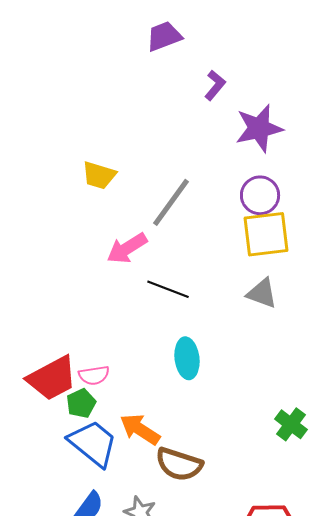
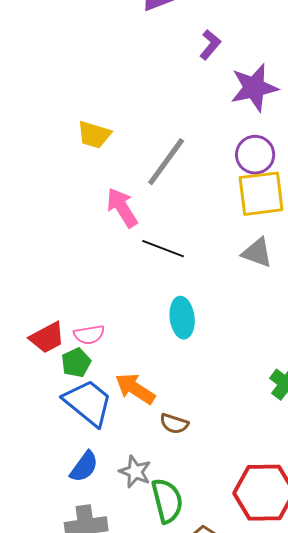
pink arrow: (127, 248) -> (122, 208), turned 90
red trapezoid: (52, 378) -> (47, 338), size x0.7
brown semicircle: (179, 464) -> (174, 424), size x0.6

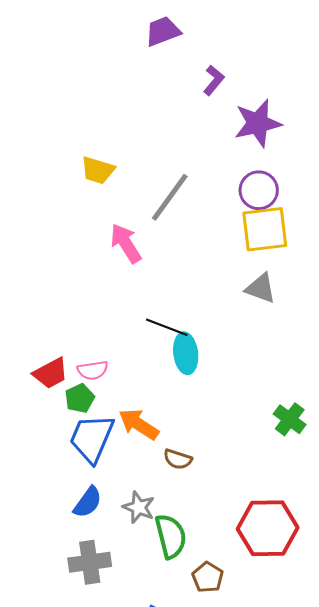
black line: (163, 249) -> (167, 327), moved
blue trapezoid: (88, 403) -> (92, 438), turned -106

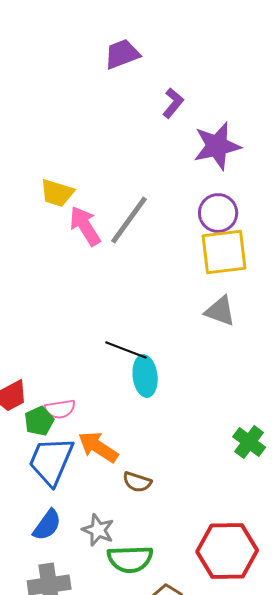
pink arrow: (126, 243) -> (85, 226), moved
pink semicircle: (93, 370) -> (60, 409), moved
green semicircle: (171, 536) -> (130, 559), turned 102

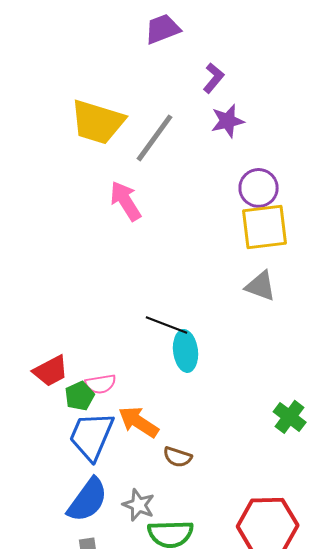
purple star: (217, 146) -> (228, 121), moved, size x0.7
yellow trapezoid: (57, 193) -> (98, 122), moved, size x1.6
gray line: (129, 220) -> (155, 138), moved
blue semicircle: (47, 525) -> (88, 500), size x1.4

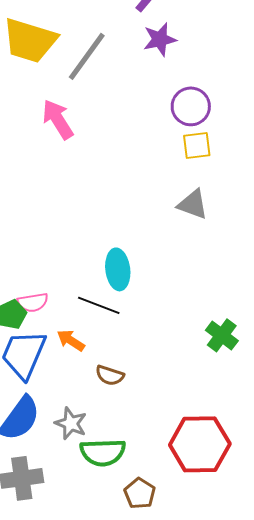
yellow square: (265, 227) -> (197, 145), size x0.6
black line: (167, 325) -> (99, 305), moved
orange arrow: (139, 422) -> (71, 340), size x0.7

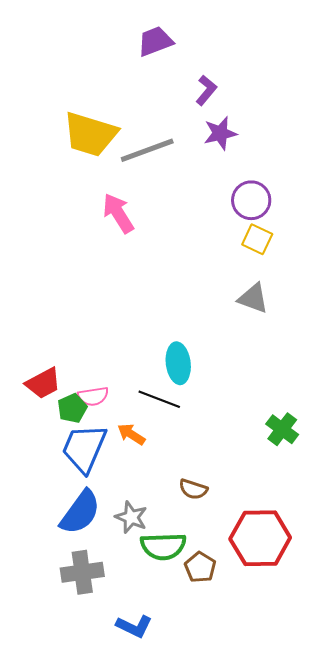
gray line: (87, 56) -> (147, 150), turned 34
yellow square: (197, 145) -> (257, 239), turned 32
brown semicircle: (110, 375) -> (193, 489), moved
brown pentagon: (140, 493) -> (200, 567), moved

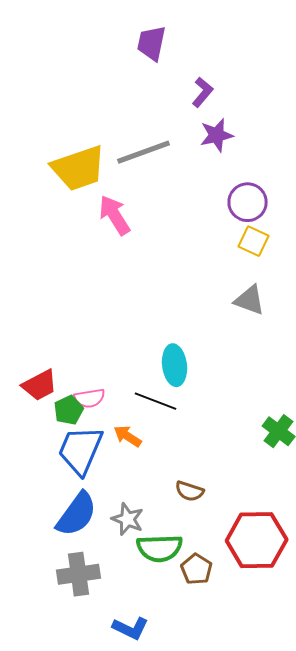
purple trapezoid: (155, 41) -> (152, 43), turned -57
yellow trapezoid: (90, 134) -> (79, 168), moved, turned -36

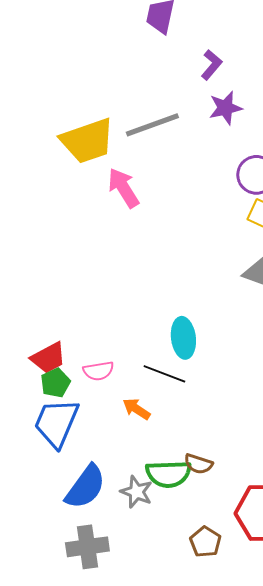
green pentagon: (69, 410) -> (55, 383), moved
blue trapezoid: (81, 450) -> (56, 423), moved
green semicircle: (160, 548) -> (168, 474), moved

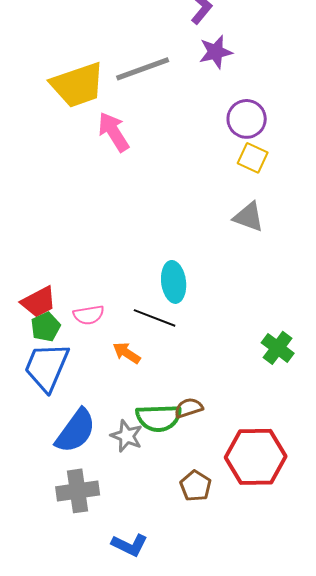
brown semicircle: (198, 464) -> (189, 408), turned 144

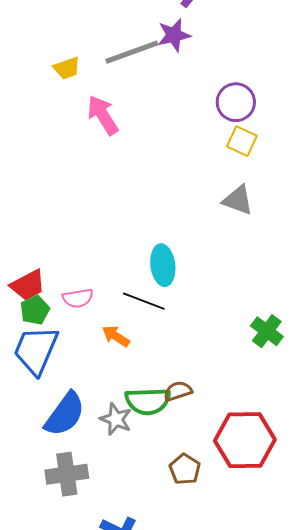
purple star: (216, 52) -> (174, 35), moved
yellow trapezoid: (78, 85) -> (67, 68), size x0.5

